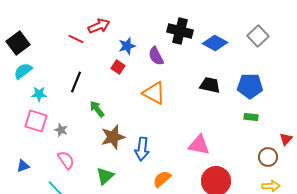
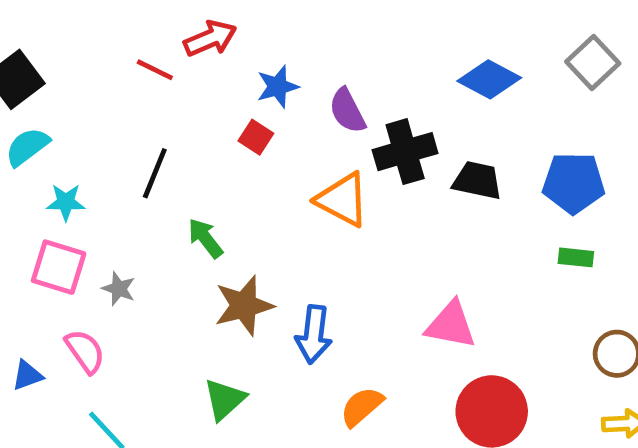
black cross: (180, 31) -> (405, 152), moved, turned -30
pink semicircle: (66, 160) -> (85, 351), moved

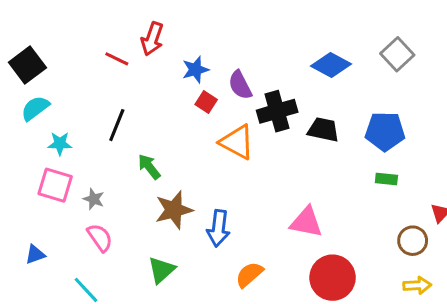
red arrow: (210, 38) -> (152, 39), turned 132
red square: (256, 137) -> (206, 102), moved
pink semicircle: (85, 351) -> (100, 238), moved

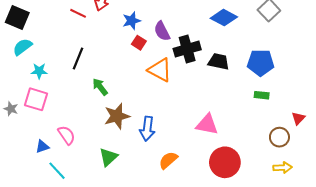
black square: (27, 65) -> (17, 18), turned -30
gray star: (94, 199) -> (11, 109), moved
blue triangle: (35, 255) -> (42, 147), moved

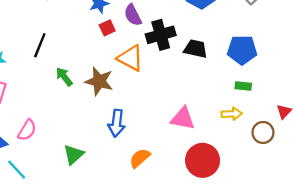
red square: (139, 43) -> (107, 28), turned 32
brown star: (117, 116) -> (99, 81), moved, turned 30
pink semicircle: (66, 135) -> (27, 130), turned 66
yellow arrow: (283, 168) -> (232, 114), moved

